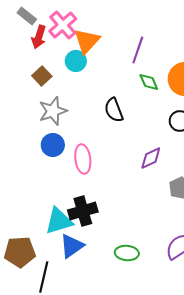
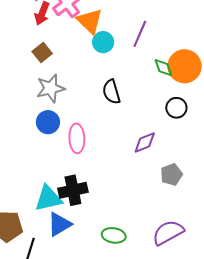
orange triangle: (87, 41) -> (90, 21), turned -32
cyan circle: (76, 61) -> (103, 42), moved
green diamond: (149, 82) -> (163, 68), moved

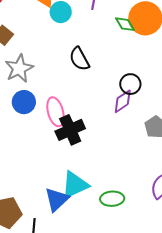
black circle: (176, 108) -> (130, 84), moved
black cross: (73, 190) -> (70, 130), moved
cyan triangle: (48, 198) -> (75, 185), moved

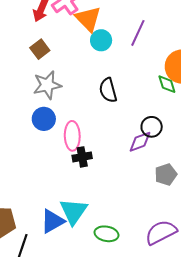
green diamond: (125, 24) -> (167, 84), moved
black cross: (70, 130) -> (82, 157), size x0.7
cyan triangle: (75, 185) -> (74, 211), turned -44

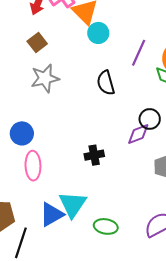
purple line: (138, 33) -> (139, 53), moved
blue circle: (44, 119) -> (22, 133), moved
pink ellipse: (72, 136) -> (33, 166), moved
black cross: (82, 157) -> (94, 155), moved

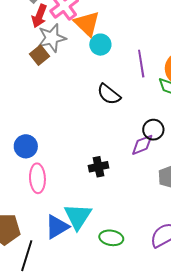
purple line: (139, 53) -> (141, 64), turned -32
gray star: (45, 78) -> (52, 38), moved
black semicircle: (106, 83) -> (109, 94), turned -35

